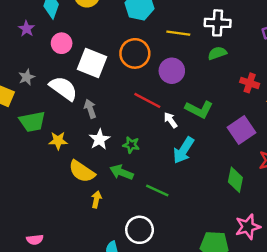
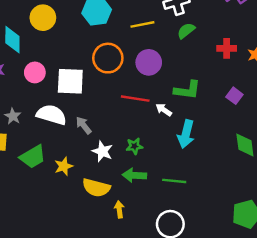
purple square: (241, 130) -> (234, 96), size x0.6

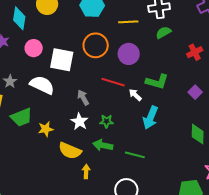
red cross: (227, 48) -> (195, 52), turned -35
gray arrow: (84, 125) -> (83, 98), moved

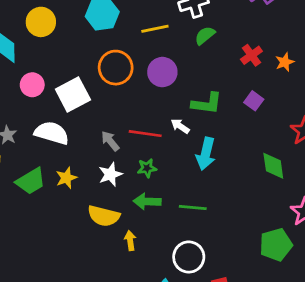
white square: (62, 60) -> (73, 94), turned -30
red line: (113, 82) -> (145, 134), moved
purple square: (195, 92) -> (254, 101), moved
white star: (79, 122) -> (110, 174), turned 30
yellow star: (46, 129) -> (66, 178), moved

